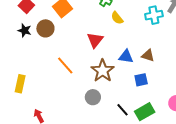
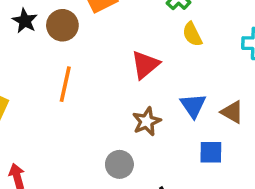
blue triangle: (126, 57) -> (193, 106), turned 35
orange line: (65, 66) -> (65, 84), moved, turned 42
brown star: (103, 71) -> (147, 121), size x0.7

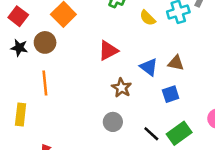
yellow semicircle: (192, 34) -> (148, 18), moved
red triangle: (145, 65) -> (108, 51), turned 30
orange line: (65, 84) -> (45, 83), moved

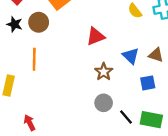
gray circle: (113, 122) -> (104, 103), moved
green rectangle: (179, 133) -> (151, 120), turned 40

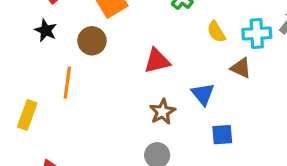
brown circle: (39, 22) -> (92, 41), moved
brown triangle: (156, 55) -> (241, 68), moved

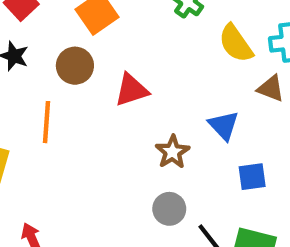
yellow semicircle: (216, 32) -> (236, 43), size x1.4
red triangle: (157, 61) -> (131, 90), moved

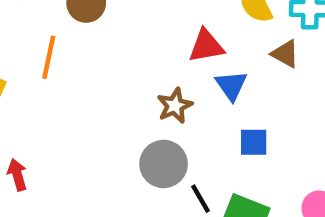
red triangle: (131, 90) -> (206, 46), moved
gray circle: (169, 209) -> (164, 164), size x1.4

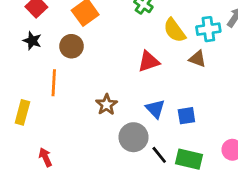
blue triangle: (231, 85) -> (155, 109), moved
brown star: (175, 106) -> (107, 105), moved

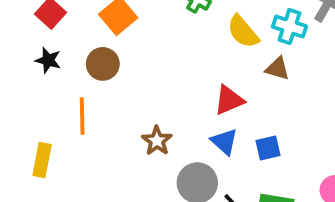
cyan cross: (208, 29) -> (289, 27), turned 30
red triangle: (149, 61) -> (229, 100), moved

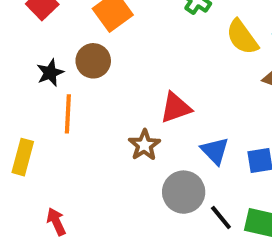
black star: (48, 60) -> (50, 73), moved, turned 30
red triangle: (229, 100) -> (176, 108), moved

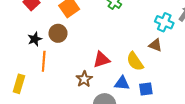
yellow semicircle: (242, 37) -> (135, 61), moved
blue triangle: (215, 151) -> (122, 83), turned -42

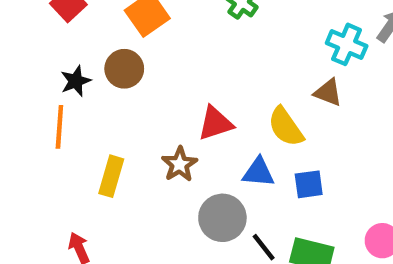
orange line: (44, 61) -> (59, 127), moved
yellow rectangle: (19, 84) -> (111, 176), moved

